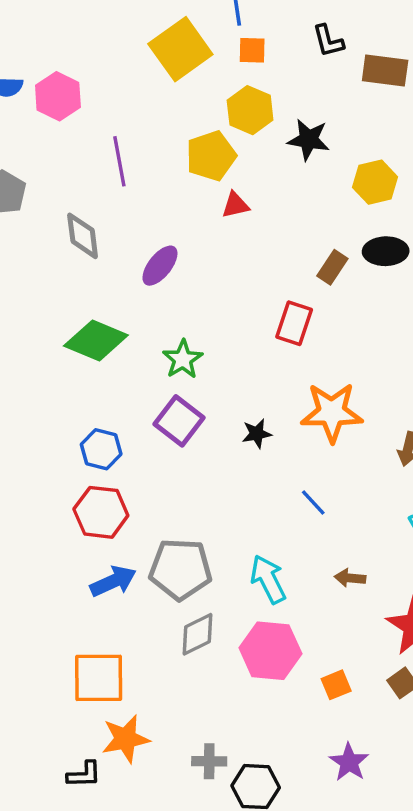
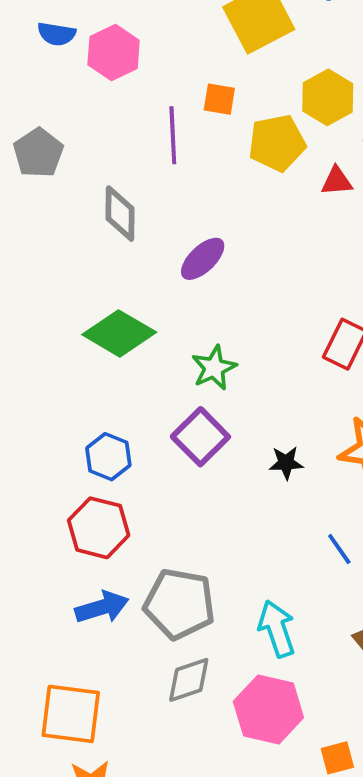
orange square: (252, 50) -> (219, 99), moved
red triangle: (235, 205) -> (337, 181), moved

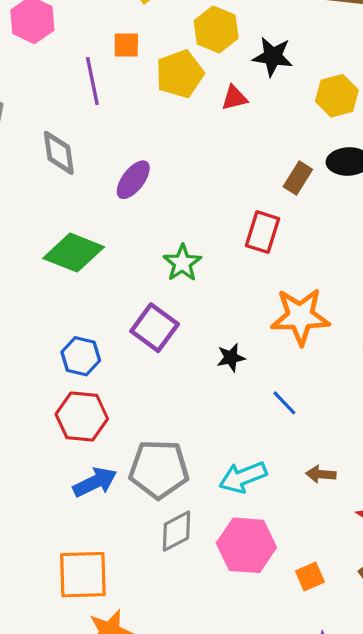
green star: (214, 368) -> (182, 263), moved
black star: (286, 463) -> (231, 358), moved
cyan arrow: (277, 629) -> (243, 477), turned -84

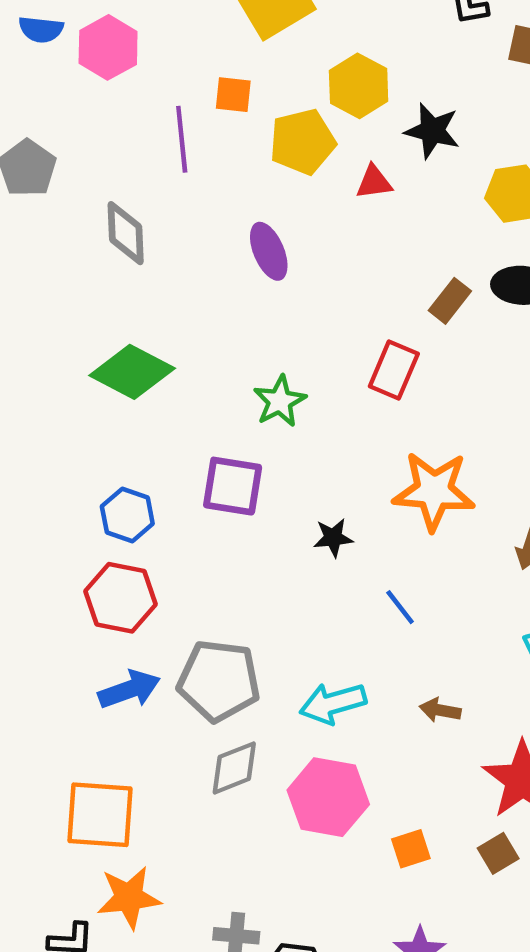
purple ellipse: (133, 180) -> (269, 251), moved, turned -66
purple square: (155, 328) -> (233, 486), turned -33

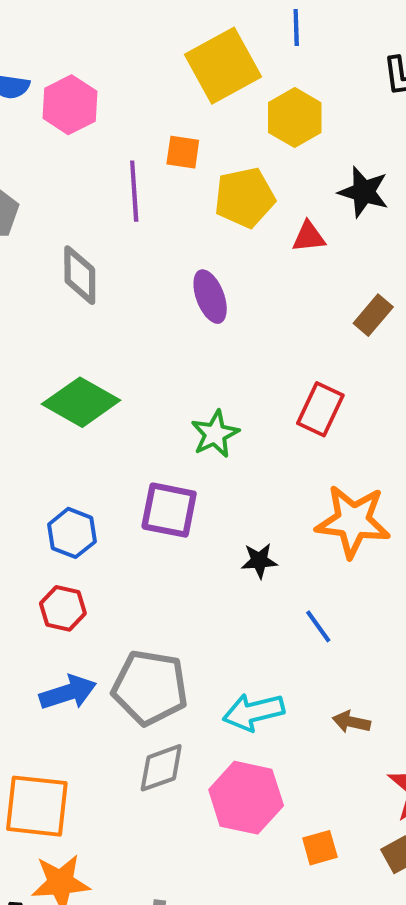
yellow hexagon: (359, 86) -> (295, 118), moved
brown rectangle: (450, 301) -> (373, 315), moved
red hexagon: (121, 598) -> (63, 608), size x0.7

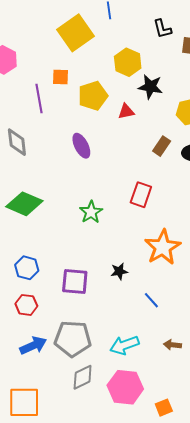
yellow hexagon: (295, 118) -> (128, 62), moved
purple square: (169, 510) -> (75, 281), moved
orange star: (353, 521) -> (163, 247), turned -30

